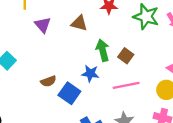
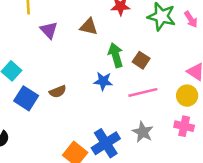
blue square: (69, 93) -> (26, 98), moved

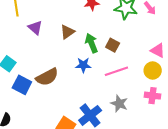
brown triangle: (89, 27) -> (67, 32), moved, turned -42
brown semicircle: (58, 92) -> (47, 77), size x1.6

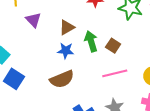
blue star: (83, 65) -> (66, 51), moved
brown semicircle: (47, 77) -> (62, 79), moved

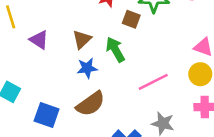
brown square: (113, 46) -> (131, 19), moved
blue square: (14, 79) -> (47, 115), moved

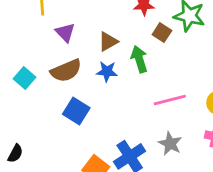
brown semicircle: (91, 104) -> (66, 71), moved
blue square: (47, 115) -> (76, 111), moved

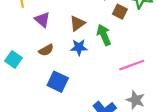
brown semicircle: (66, 71) -> (46, 50), size x0.6

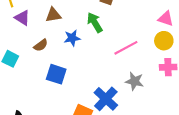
purple triangle: (42, 20) -> (22, 18), moved
brown triangle: (77, 23) -> (53, 15), moved, turned 35

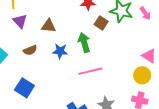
pink line: (126, 48) -> (90, 71), moved
blue square: (56, 74) -> (24, 88), moved

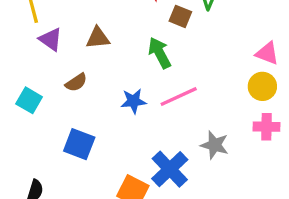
blue star: (60, 51) -> (133, 101), moved

